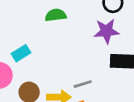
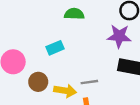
cyan rectangle: (21, 53) -> (55, 48), moved

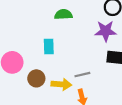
cyan rectangle: (55, 48) -> (49, 47), turned -64

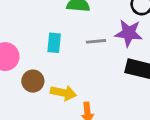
gray line: (82, 75) -> (96, 41), moved

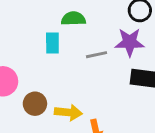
cyan rectangle: (54, 43) -> (52, 43), moved

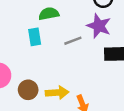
purple star: (130, 42) -> (99, 26), turned 30

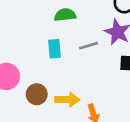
cyan rectangle: (35, 37) -> (54, 49), moved

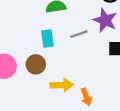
brown circle: (37, 94) -> (36, 64), moved

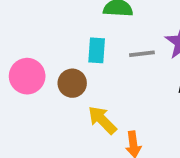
yellow arrow: (62, 85) -> (102, 120), turned -145

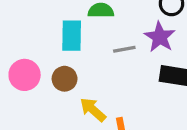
cyan rectangle: (97, 50) -> (72, 36), moved, size x1.4

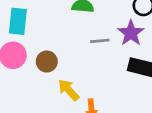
cyan rectangle: (72, 36) -> (18, 21), moved

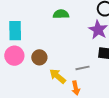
gray line: (100, 41) -> (83, 68), moved

